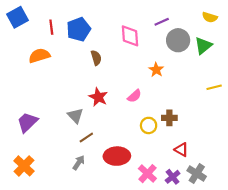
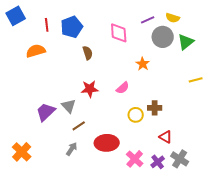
yellow semicircle: (210, 17) -> (173, 18), moved
red star: (98, 97) -> (90, 89), turned -30
purple trapezoid: (27, 122) -> (46, 112), moved

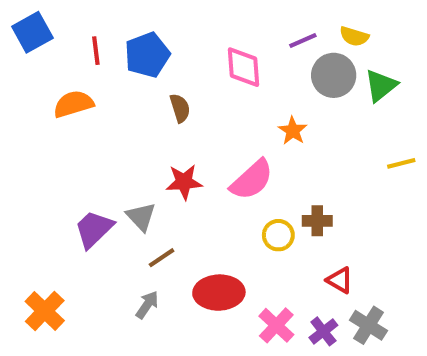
pink semicircle: (123, 88) -> (252, 180), size x1.6

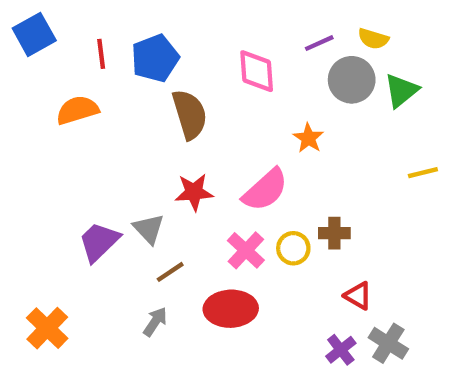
brown semicircle: (180, 108) -> (190, 114), size x1.6
pink cross: (276, 325) -> (246, 250), moved

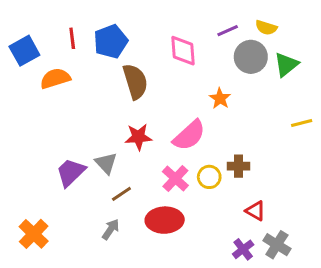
blue square: (34, 34) -> (24, 51), moved

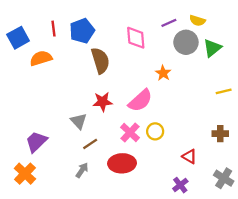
brown cross: (238, 166) -> (220, 134), moved
purple trapezoid: (71, 172) -> (36, 142), moved
gray cross: (277, 245) -> (224, 178), moved

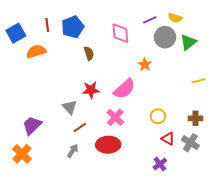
brown semicircle: (100, 61) -> (89, 53), size x0.6
yellow circle: (155, 131) -> (158, 116), moved
gray cross: (224, 178) -> (190, 143), moved

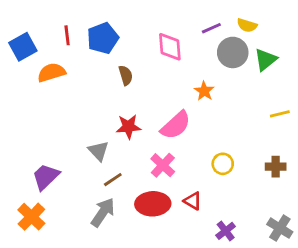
red triangle: (168, 139) -> (193, 201), moved
gray cross: (190, 143) -> (280, 228), moved
gray arrow: (73, 151) -> (103, 212), size x1.5

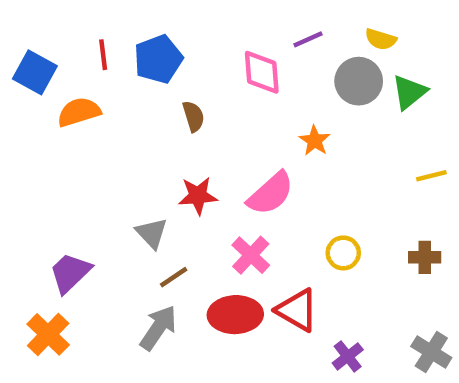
purple line: (211, 28) -> (308, 39), moved
blue square: (23, 47) -> (35, 72), turned -32
red triangle: (193, 201) -> (297, 310), size x1.5

